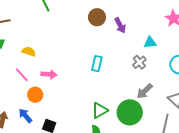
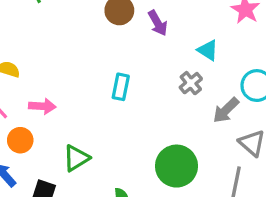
cyan triangle: (150, 42) -> (208, 50), turned 40
gray arrow: (145, 91) -> (226, 110), moved
green triangle: (100, 110) -> (76, 158), moved

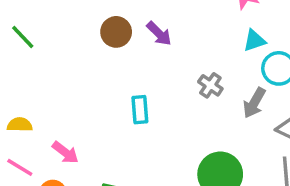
cyan triangle: (208, 50) -> (254, 41), moved, turned -35
pink arrow: (42, 106) -> (65, 153), turned 50

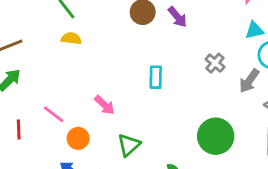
yellow semicircle: (20, 125) -> (71, 38), moved
pink arrow: (65, 153) -> (105, 105), moved

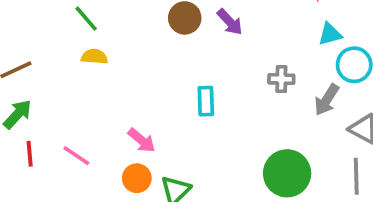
gray cross: (215, 63) -> (281, 79), turned -36
red line: (19, 130) -> (30, 154), moved
orange circle: (78, 138) -> (137, 178), moved

